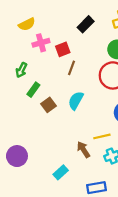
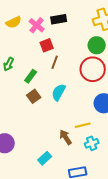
black rectangle: (86, 24) -> (59, 19), moved, turned 35
pink cross: (41, 43) -> (37, 25), moved, turned -35
green rectangle: (33, 90) -> (31, 76), moved

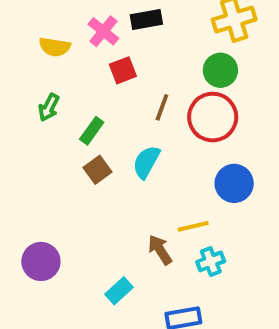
yellow semicircle: (14, 22) -> (55, 47), moved, turned 35
brown line: (55, 62) -> (162, 107), moved

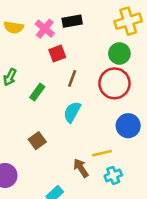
yellow semicircle: (55, 47) -> (14, 27), moved
brown line: (162, 107) -> (72, 78), moved
brown square: (98, 170) -> (37, 141), moved

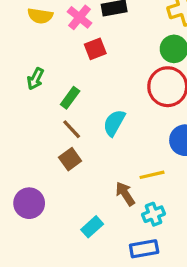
brown line: (72, 78) -> (72, 129), moved, turned -63
cyan cross: (113, 175) -> (154, 214), moved

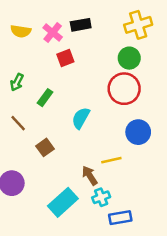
brown line: (72, 129) -> (18, 123), moved
cyan cross: (154, 214) -> (101, 197), moved
cyan rectangle: (92, 227) -> (63, 202), size x1.6
blue rectangle: (144, 249) -> (120, 218), moved

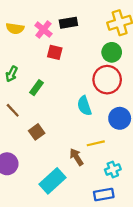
red square: (65, 58) -> (55, 52), turned 35
cyan semicircle: (81, 118) -> (84, 106), moved, turned -48
cyan cross: (101, 197) -> (113, 169), moved

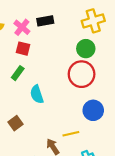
red square: (55, 52) -> (23, 49), moved
green rectangle: (37, 88) -> (18, 73), moved
cyan semicircle: (84, 106) -> (37, 94), moved

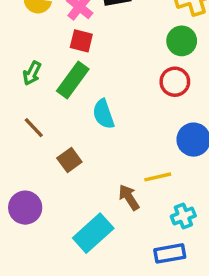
green rectangle: (18, 73) -> (73, 80), size x1.5
red circle: (82, 74) -> (175, 82), size x0.7

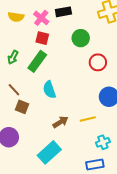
green circle: (182, 41) -> (81, 38), moved
cyan semicircle: (103, 114) -> (49, 90), moved
brown square: (69, 160) -> (22, 107), moved, turned -32
brown arrow: (129, 197) -> (60, 122), moved, turned 91

